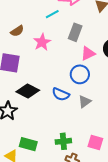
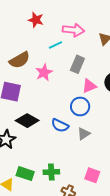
brown semicircle: (17, 31) -> (20, 60), size x1.5
green cross: (63, 141) -> (51, 172), moved

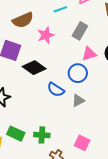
black diamond: (27, 121) -> (34, 68), moved

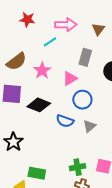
gray rectangle: (80, 31) -> (85, 57), moved
pink triangle: (89, 54) -> (70, 78), moved
green cross: (42, 135) -> (78, 167), moved

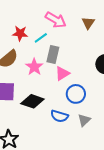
red star: (27, 20) -> (20, 33), moved
pink arrow: (66, 25) -> (56, 20), turned 35
gray rectangle: (85, 57) -> (53, 54), moved

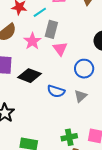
pink triangle: (62, 73) -> (60, 49), turned -35
blue circle: (76, 94) -> (84, 69), moved

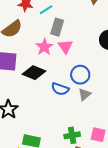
pink star: (32, 41) -> (44, 47), moved
blue circle: (84, 69) -> (80, 75), moved

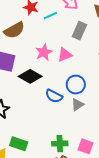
gray rectangle: (57, 27) -> (79, 31), moved
pink triangle: (65, 47) -> (65, 55), turned 35

